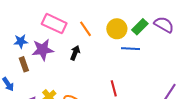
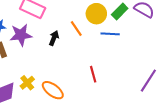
orange line: (86, 29) -> (76, 29), moved

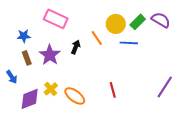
purple star: (21, 35) -> (50, 55), moved, turned -30
red line: (93, 74) -> (113, 90), moved

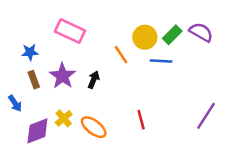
black arrow: (76, 47) -> (94, 80), moved

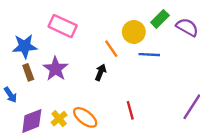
green rectangle: (172, 35) -> (160, 19), moved
blue star: (30, 52) -> (25, 46), size x1.5
black arrow: (94, 80) -> (101, 72), moved
yellow cross: (64, 118) -> (59, 119), moved

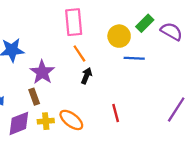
pink rectangle: (63, 26) -> (74, 22), moved, turned 60
orange line: (111, 49) -> (79, 54), moved
brown rectangle: (28, 72) -> (34, 97), moved
yellow cross: (59, 119) -> (46, 121), turned 35

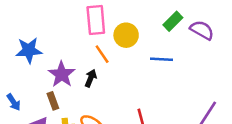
yellow circle: (119, 36) -> (126, 35), moved
black arrow: (86, 76) -> (91, 78), moved

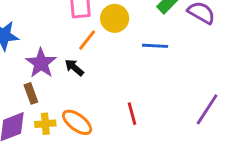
orange line: (102, 54) -> (87, 40), turned 72
black arrow: (91, 78) -> (74, 67), turned -72

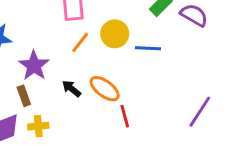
yellow circle: (115, 18) -> (115, 34), moved
black arrow: (74, 67) -> (71, 89), moved
orange ellipse: (77, 122) -> (105, 89), moved

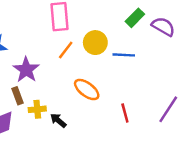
black arrow: (71, 89) -> (58, 120), moved
red line: (125, 116) -> (125, 113), moved
yellow cross: (38, 126) -> (37, 109), moved

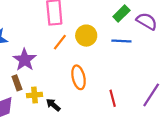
blue line: (124, 55) -> (121, 41), moved
orange ellipse: (87, 90) -> (79, 77), turned 40

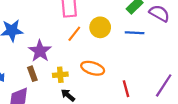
orange ellipse: (79, 77) -> (93, 68), turned -60
yellow cross: (35, 95) -> (60, 75), moved

